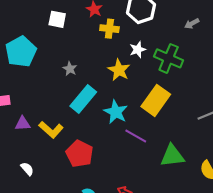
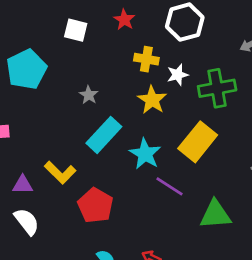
yellow cross: (109, 29) -> (146, 59), moved
green cross: (169, 58) -> (217, 88), turned -36
purple triangle: (23, 124) -> (23, 185), moved
white semicircle: (27, 169) -> (27, 221), size x1.5

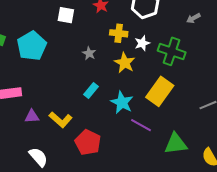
green cross: (217, 88) -> (172, 51), turned 32
gray star: (89, 95) -> (89, 53), moved
cyan rectangle: (104, 135) -> (91, 90), size x0.6
purple triangle: (23, 185) -> (32, 116), moved

